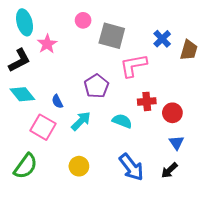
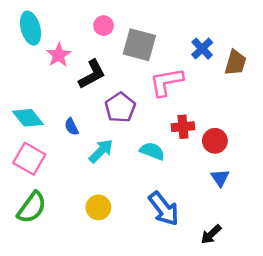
black L-shape: (19, 60) -> (92, 74), moved
pink square: (43, 127) -> (29, 159), moved
black arrow: (169, 170) -> (211, 234), moved

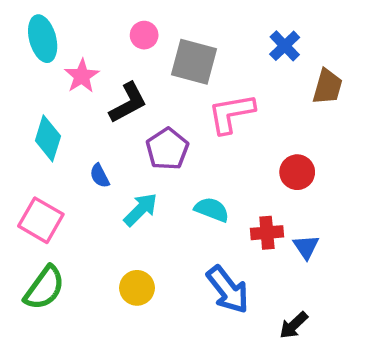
blue cross: (202, 49) -> (285, 46), moved
cyan diamond: (28, 118) -> (48, 138), moved, turned 56
red cross: (183, 127) -> (267, 233), moved
red circle: (215, 141) -> (297, 172), moved

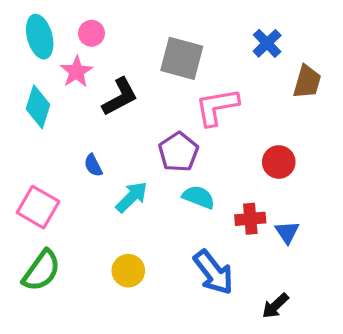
pink circle: (144, 35) -> (92, 33), moved
cyan diamond: (48, 138) -> (38, 107), moved
purple pentagon: (167, 149) -> (178, 152), moved

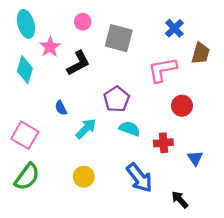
pink circle: (92, 33) -> (83, 22), moved
pink L-shape: (217, 107) -> (162, 70), moved
blue triangle: (287, 232) -> (195, 158), moved
black arrow: (275, 306) -> (180, 200), turned 90

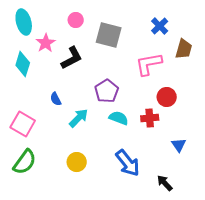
red cross: (163, 143) -> (150, 118), moved

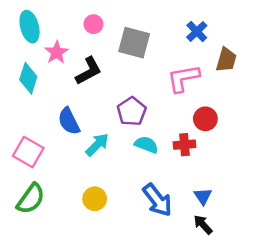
blue semicircle: (56, 99) -> (69, 121), size x1.6
blue triangle: (179, 145) -> (203, 196), moved

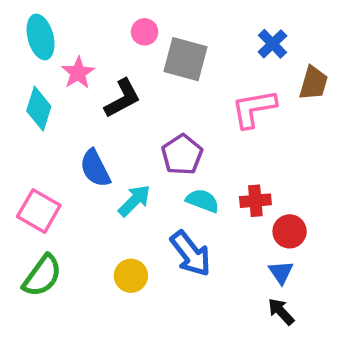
pink circle: (93, 24) -> (145, 32), moved
red circle: (205, 119) -> (290, 231), moved
blue arrow: (157, 200) -> (191, 254), moved

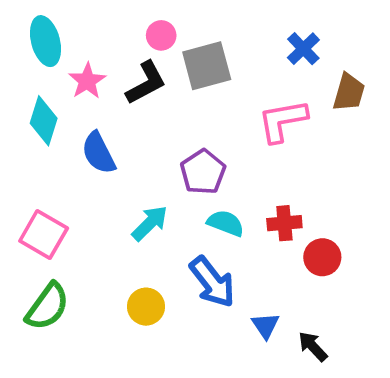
gray square: (185, 59) -> (207, 66), turned -30
black L-shape: (122, 98) -> (146, 83), moved
blue semicircle: (95, 168) -> (99, 153), moved
blue triangle: (281, 272) -> (265, 326), moved

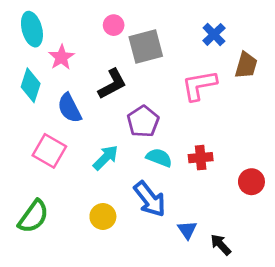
black L-shape: (146, 83) -> (112, 84), moved
pink square: (44, 235) -> (49, 151), moved
red circle: (322, 257) -> (251, 182), moved

